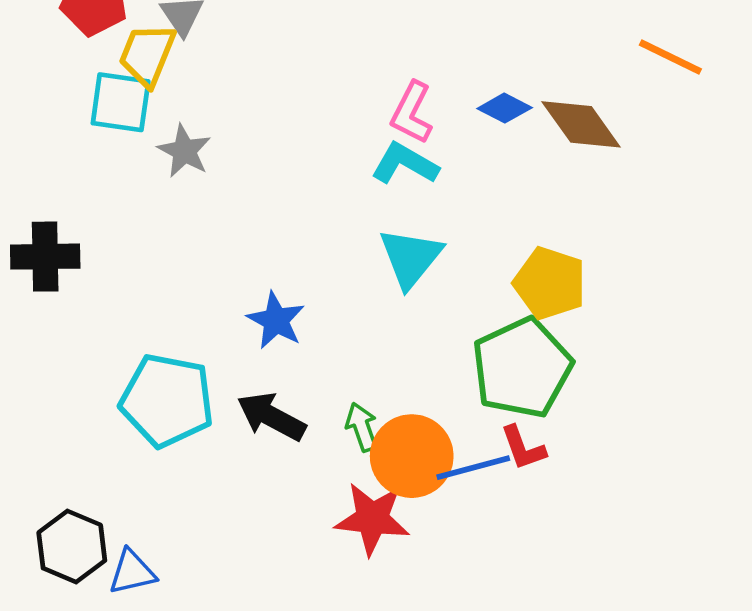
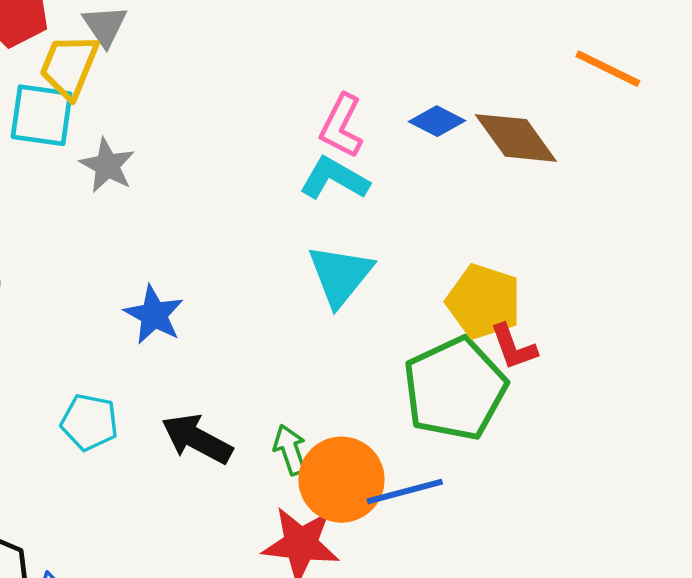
blue star: (276, 320) -> (154, 315), moved
cyan pentagon: (167, 400) -> (89, 422), size x0.6
red L-shape: (523, 448) -> (513, 347), moved

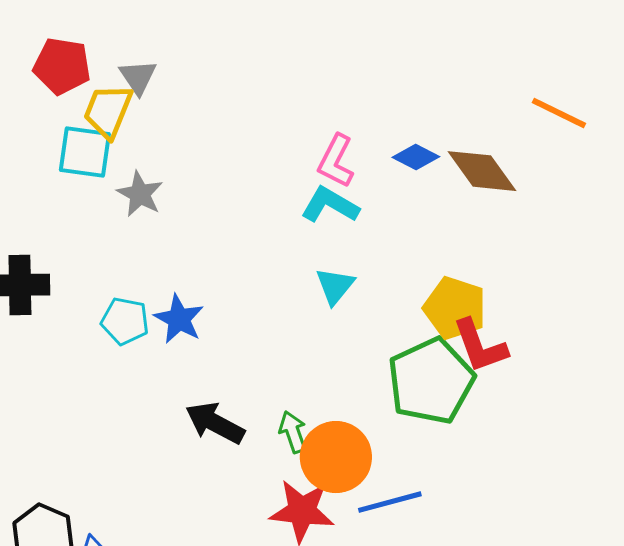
cyan triangle: (340, 275) -> (335, 286), size x0.7
red L-shape: (513, 347) -> (480, 346), size x1.4
cyan pentagon: (89, 422) -> (125, 321), moved
blue line: (405, 492) -> (390, 502), moved

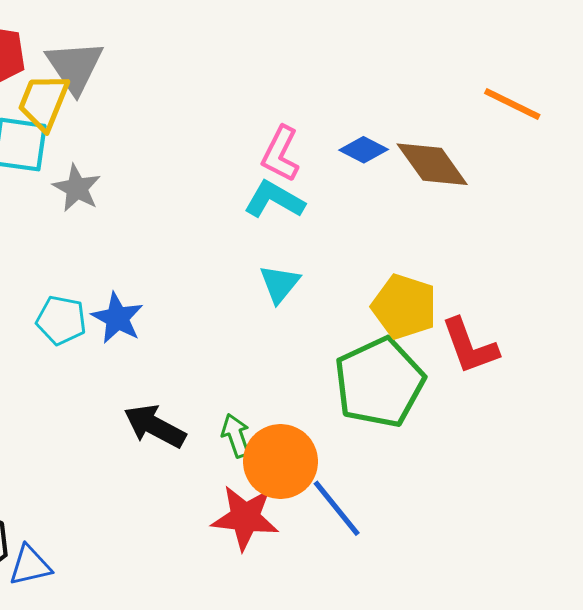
gray triangle: (138, 77) -> (75, 67), size x1.5
red L-shape: (480, 346) -> (470, 346), moved
blue line: (390, 502) -> (337, 508), turned 66

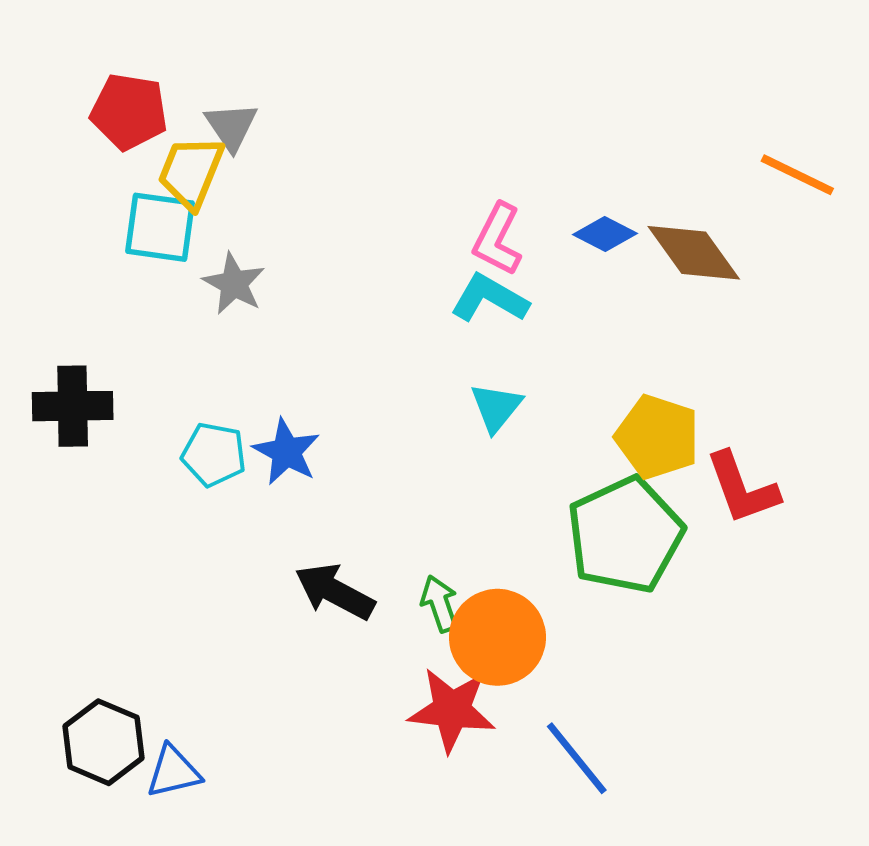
gray triangle: (75, 67) -> (231, 126), size x0.7
blue line: (337, 508) -> (577, 758), moved

